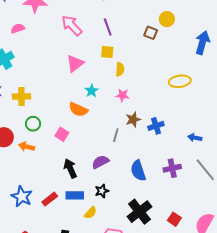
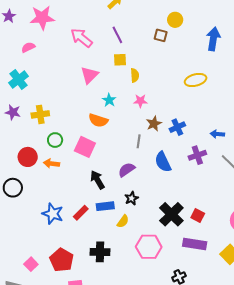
pink square: (62, 134) -> (85, 147), size x1.5
purple cross: (172, 168) -> (197, 155), moved
blue semicircle: (138, 171) -> (163, 162), moved
red square: (174, 219) -> (198, 216), moved

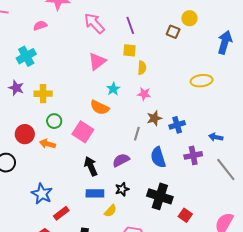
red rectangle: (81, 213) -> (61, 213), moved
black cross: (171, 214) -> (160, 196), moved, turned -35

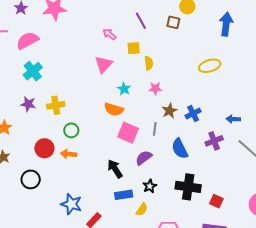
pink arrow: (94, 23) -> (109, 34), moved, size x0.6
purple line: (130, 25) -> (141, 21), moved
pink semicircle: (40, 26) -> (28, 41), moved, size x1.6
pink square: (83, 132) -> (128, 133), moved

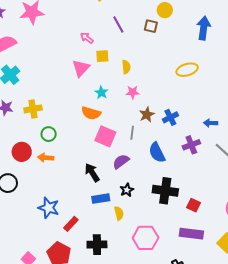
yellow square: (134, 48) -> (102, 56), moved
yellow semicircle: (142, 209) -> (119, 213), turned -48

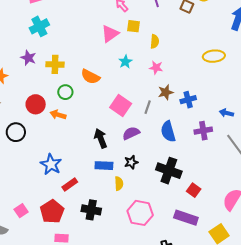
orange semicircle: (91, 113) -> (90, 77), moved

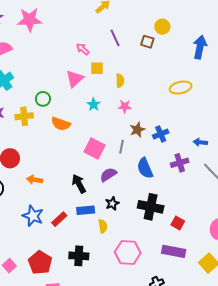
green circle: (65, 92) -> (43, 99), moved
orange arrow: (58, 115) -> (34, 180), moved
red rectangle: (70, 185) -> (59, 219), moved

